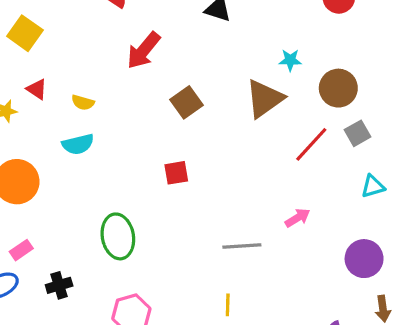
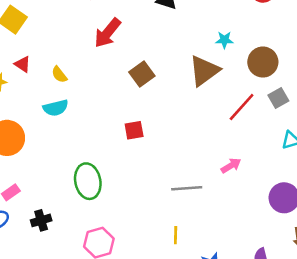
yellow semicircle: (83, 102) -> (59, 75), turned 36

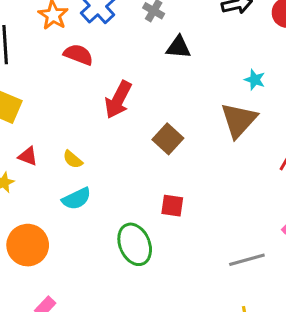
cyan star: (224, 40) -> (255, 80), turned 30
red square: (134, 130) -> (172, 206), turned 30
green ellipse: (88, 181) -> (135, 244), moved

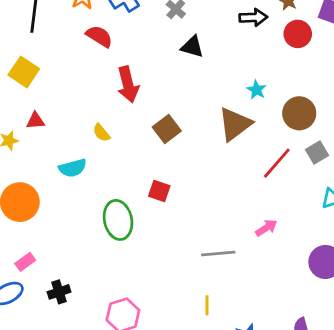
red arrow: (118, 100) -> (128, 85), turned -52
red triangle: (28, 156) -> (35, 121), turned -36
yellow semicircle: (73, 159) -> (101, 133), moved

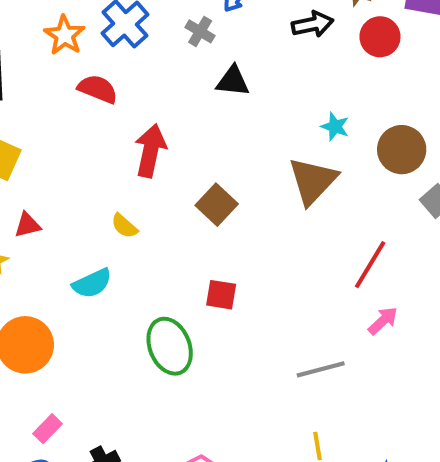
red arrow: (128, 85) -> (150, 151), turned -144
red line: (277, 163) -> (370, 265), moved

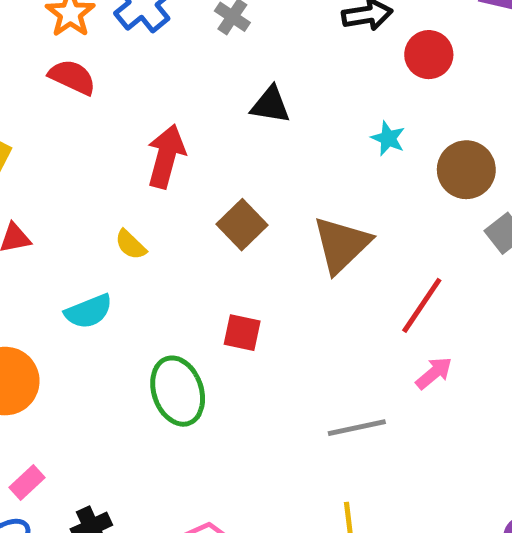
red circle: (380, 37) -> (429, 55), moved
black triangle: (233, 81) -> (270, 105), moved
red semicircle: (98, 89) -> (72, 77), moved
brown triangle: (313, 181) -> (342, 245), moved

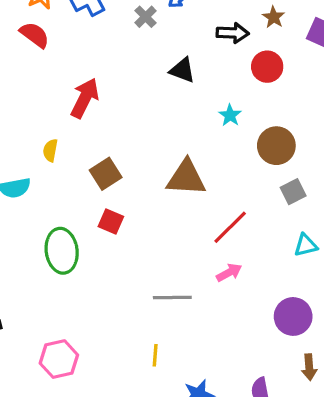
black triangle: (270, 105) -> (182, 70), moved
brown square: (242, 225) -> (106, 174), moved
yellow semicircle: (131, 245) -> (50, 150), turned 45
brown triangle: (342, 245) -> (186, 178), turned 36

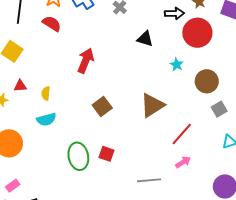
red circle: (267, 67) -> (197, 33), size x1.5
yellow semicircle: (50, 150) -> (46, 93), moved
brown triangle: (186, 178) -> (152, 105), turned -32
red square: (111, 221) -> (107, 154), moved

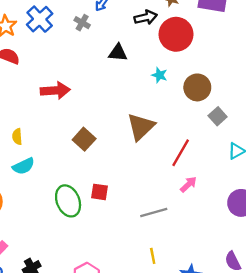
red arrow: (86, 61) -> (55, 91), turned 75

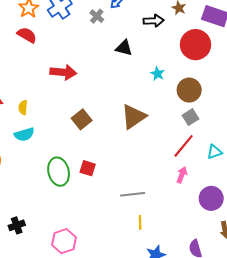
red circle: (176, 34) -> (196, 45), moved
gray square: (218, 116) -> (191, 117), moved
red line: (181, 153) -> (184, 146), moved
pink arrow: (188, 184) -> (182, 175), moved, turned -35
yellow line: (153, 256) -> (140, 222), moved

